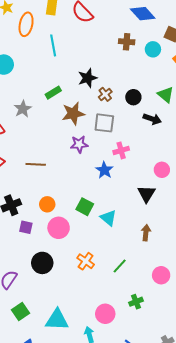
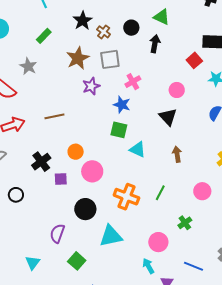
green rectangle: (53, 93) -> (44, 36), moved
black arrow: (152, 119) -> (155, 44), turned -84
green square: (85, 207) -> (119, 130), moved
orange cross: (86, 261) -> (126, 197), size x1.4
cyan triangle: (57, 320) -> (111, 236), moved

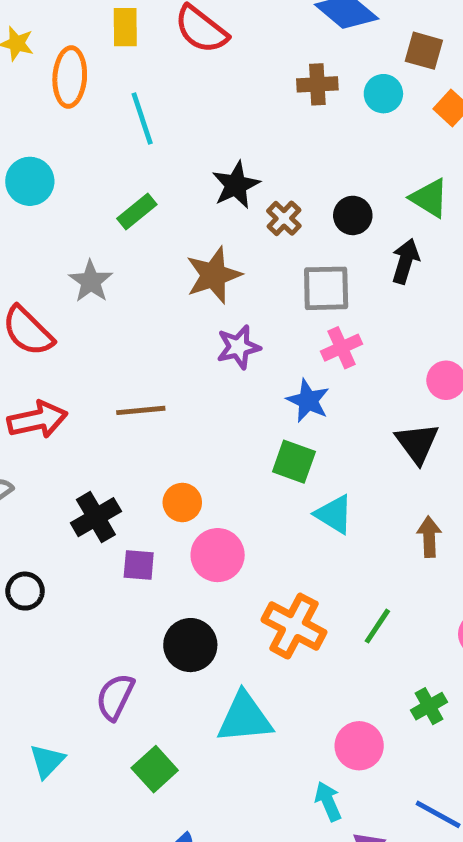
gray square: (110, 59) -> (326, 288), moved

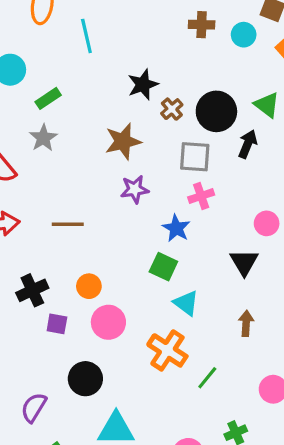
green rectangle: (137, 212) -> (48, 98), moved
black circle: (353, 215) -> (216, 111), size x1.6
orange cross: (294, 626) -> (167, 350), moved

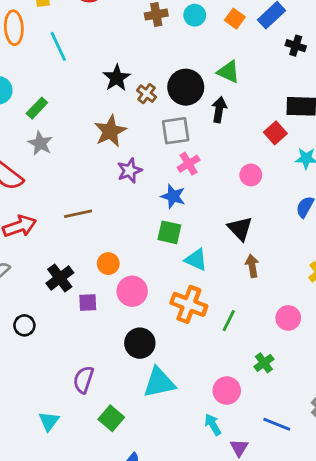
black triangle: (244, 262) -> (240, 229), moved
black circle: (85, 379) -> (140, 343), moved

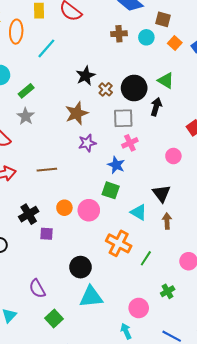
cyan line: (58, 46) -> (46, 48), turned 60
cyan triangle: (196, 260) -> (139, 212), moved
pink circle: (132, 291) -> (89, 210), moved
purple semicircle: (83, 380) -> (37, 289), turned -54

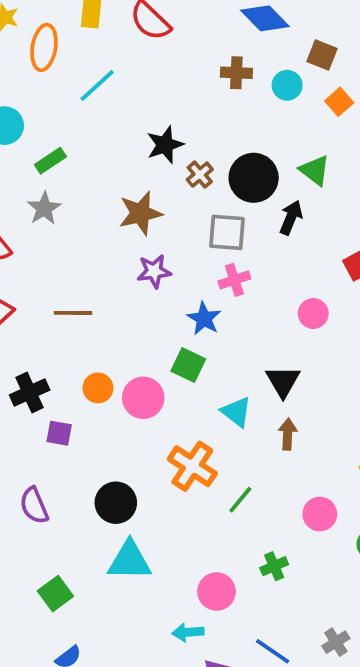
purple semicircle: (37, 289) -> (34, 505), moved
cyan arrow: (126, 331) -> (188, 632), turned -77

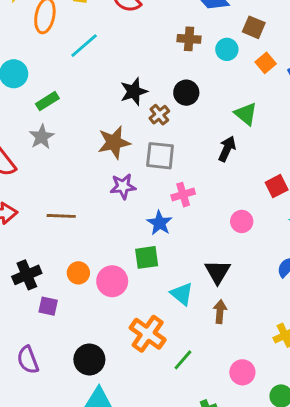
black circle: (254, 178) -> (186, 93), moved, size x0.7
gray square: (227, 232) -> (160, 156), moved
green square: (188, 365) -> (147, 257), turned -35

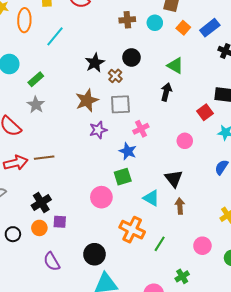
brown line: (61, 216) -> (44, 158), moved
orange circle: (78, 273) -> (39, 228), moved

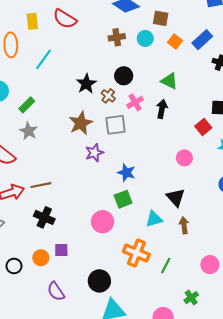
pink cross: (141, 129) -> (135, 102), moved
cyan triangle: (151, 198) -> (154, 219), turned -42
black cross: (41, 202) -> (44, 217), moved, turned -30

